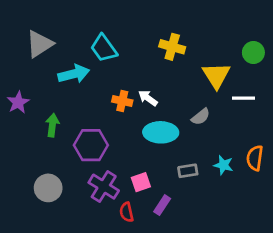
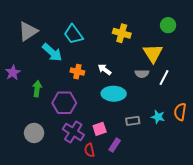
green circle: (253, 53) -> (168, 25), moved
cyan arrow: (74, 74) -> (52, 52), turned 55
white line: (243, 98) -> (164, 78), moved, turned -63
orange cross: (122, 101) -> (77, 72), moved
gray semicircle: (201, 117) -> (142, 74), moved, turned 40

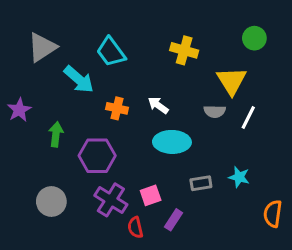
orange semicircle: (180, 112) -> (273, 214), moved

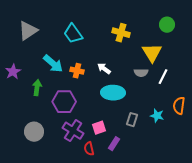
cyan arrow: (79, 79) -> (53, 64), moved
gray rectangle: (201, 183) -> (132, 120), turned -64
orange semicircle: (273, 214) -> (179, 106), moved

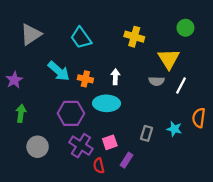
white arrow: (104, 69) -> (115, 77), turned 56
green arrow: (37, 88) -> (21, 113), moved
cyan ellipse: (113, 93) -> (106, 103), moved

